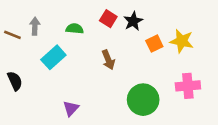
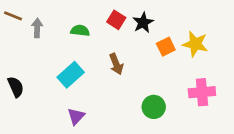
brown line: (12, 35) -> (13, 16), moved
cyan rectangle: (53, 57) -> (71, 75), moved
green circle: (143, 100) -> (154, 107), size x0.7

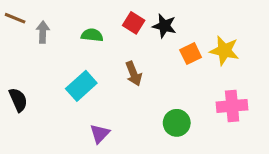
black star: (143, 23) -> (164, 26), turned -30
purple triangle: (76, 116) -> (100, 134), moved

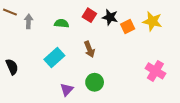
yellow star: (224, 51) -> (152, 21), moved
orange square: (191, 54) -> (128, 27), moved
pink cross: (232, 106) -> (155, 71), turned 36
green circle: (177, 123) -> (95, 82), moved

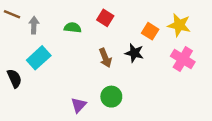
black star: (110, 17) -> (134, 53), moved
orange square: (128, 27) -> (150, 31), turned -32
cyan rectangle: (54, 57) -> (39, 58), moved
pink cross: (155, 71) -> (183, 59), moved

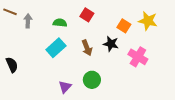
cyan rectangle: (39, 58) -> (56, 48), moved
pink cross: (183, 59) -> (138, 57), moved

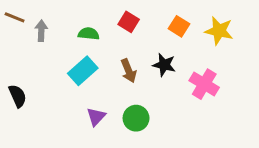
orange square: (124, 26) -> (179, 26), moved
purple triangle: (65, 87) -> (96, 117), moved

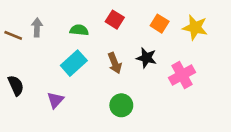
brown line: (15, 17) -> (13, 35), moved
pink cross: (204, 84) -> (182, 75), turned 30
purple triangle: (96, 117) -> (55, 100), moved

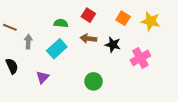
gray arrow: (37, 27) -> (28, 42), moved
brown arrow: (115, 63) -> (88, 39), moved, turned 119

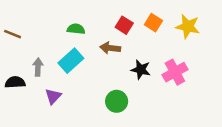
red square: (88, 15) -> (124, 25), moved
gray arrow: (28, 42) -> (38, 67), moved
black star: (113, 45) -> (141, 70), moved
black semicircle: (12, 66) -> (15, 82), turned -70

